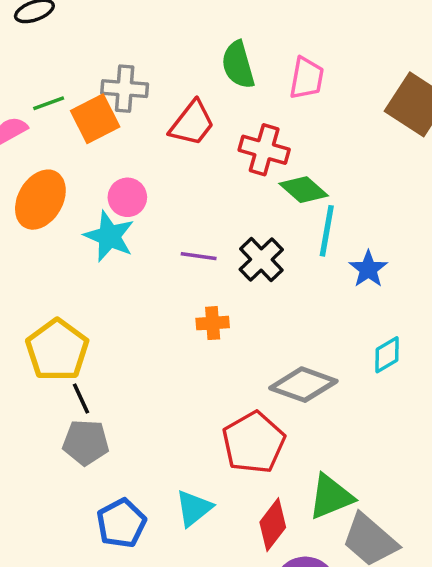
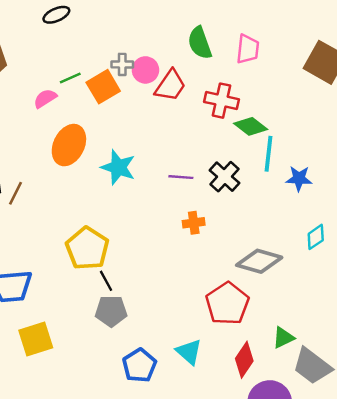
gray cross: (125, 89) -> (122, 64), size x0.7
pink circle: (127, 197) -> (145, 70), moved
blue star: (368, 269) -> (299, 178), turned -30
green triangle: (331, 497) -> (283, 338), size x0.7
cyan triangle: (194, 508) -> (189, 352), turned -36

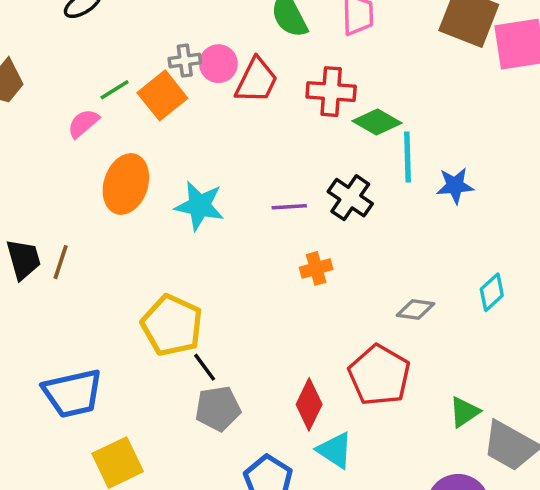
cyan diamond: (316, 237) -> (492, 292), moved
gray diamond: (259, 261) -> (416, 310), size x0.6
red diamond: (244, 360) -> (309, 404), moved

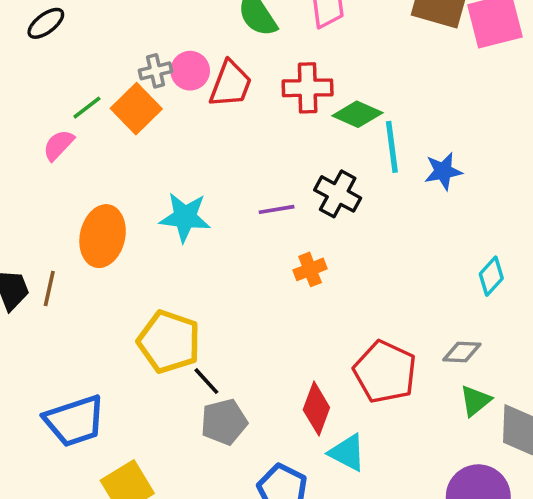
orange ellipse: (126, 184) -> (103, 236), moved
gray diamond: (416, 310) -> (462, 352), moved

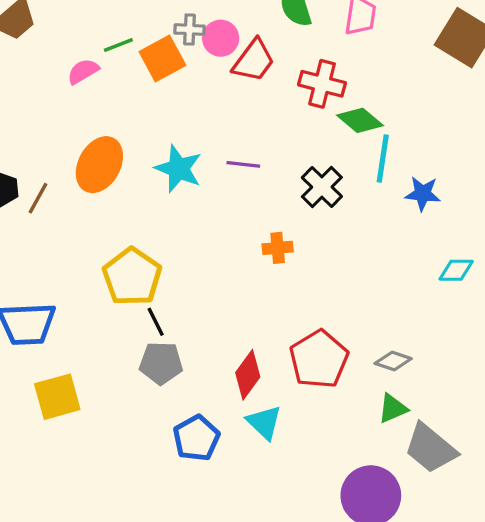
purple line: (277, 209) -> (243, 164), moved
cyan diamond: (491, 276) -> (456, 270), moved, turned 33

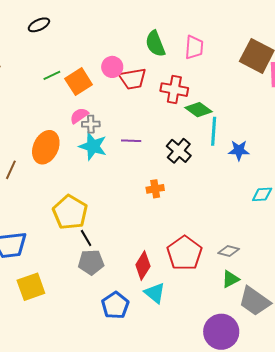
gray cross: (190, 30) -> (91, 124), moved
red trapezoid: (254, 61) -> (133, 79), turned 48
pink semicircle: (83, 71) -> (79, 116), moved

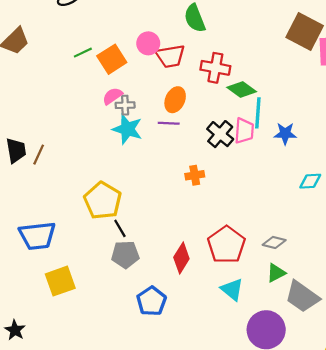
pink trapezoid: (194, 47) -> (244, 131), moved
orange ellipse: (46, 147) -> (175, 100), moved, size x0.7
cyan triangle: (155, 293) -> (232, 289), moved

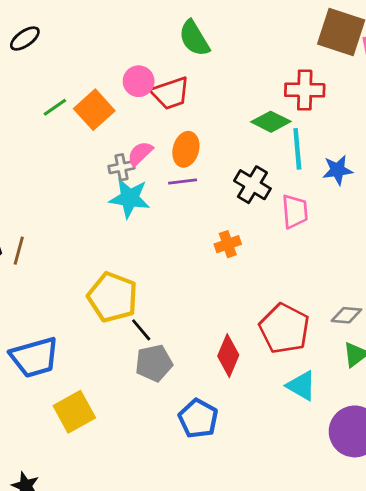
red cross: (215, 68) -> (305, 90), moved
pink semicircle: (112, 96) -> (140, 153), moved
pink trapezoid: (244, 131) -> (295, 211), moved

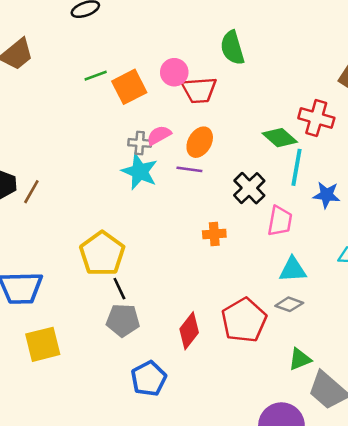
gray diamond: (346, 315) -> (289, 304), moved
cyan triangle: (301, 386) -> (293, 270), moved, turned -48

